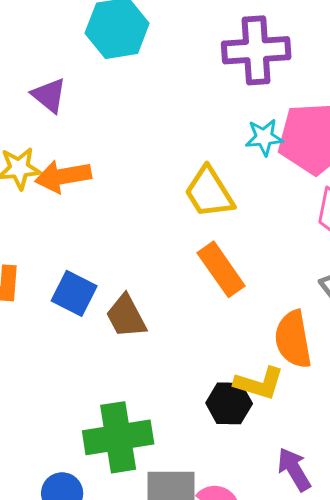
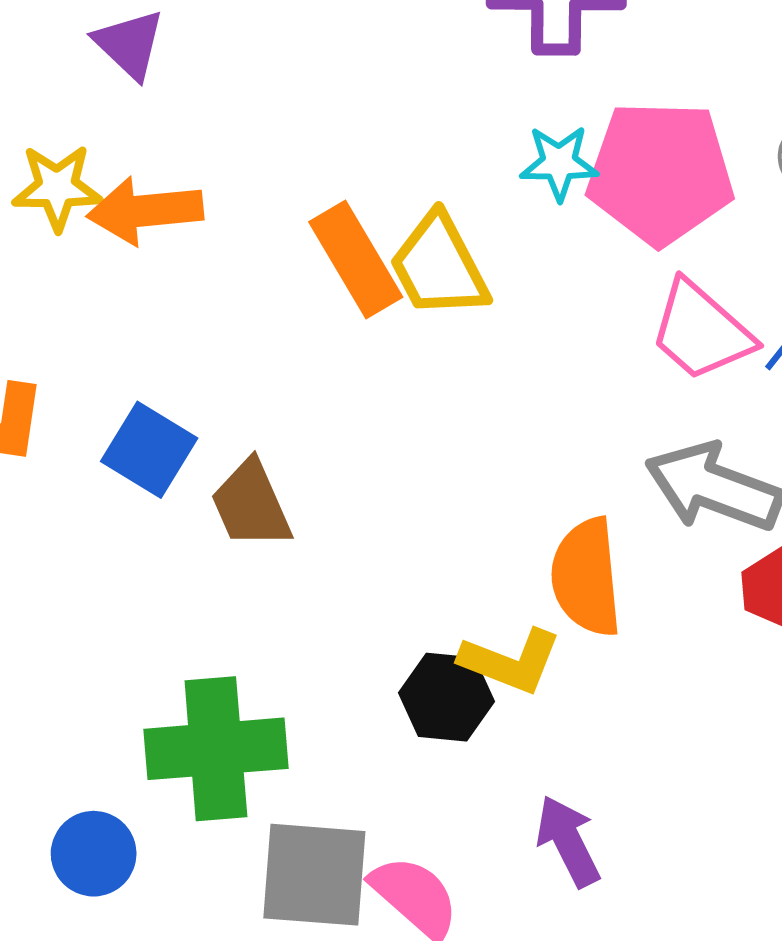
orange rectangle: (221, 269) -> (356, 260), moved

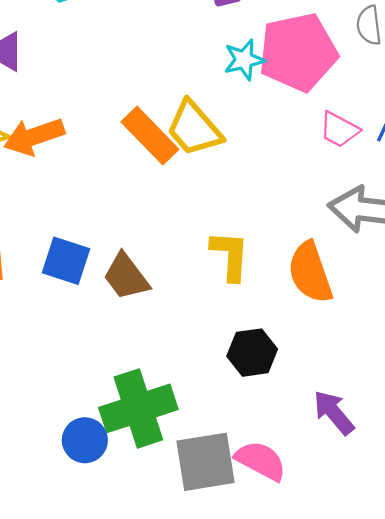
pink trapezoid: (701, 331) -> (339, 130), size x0.7
yellow L-shape: (510, 661) -> (230, 255), moved, turned -94
blue circle: (94, 854) -> (85, 440), moved

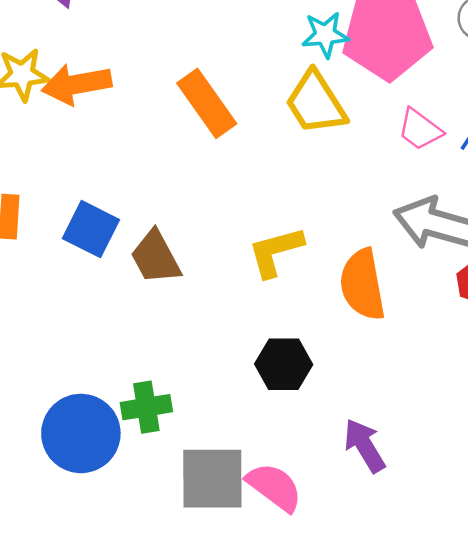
yellow trapezoid: (194, 129) -> (316, 103), moved
yellow L-shape: (230, 255) -> (276, 252), turned -118
green cross: (138, 408) -> (146, 407), size x0.6
blue circle: (85, 440) -> (81, 433), size x1.5

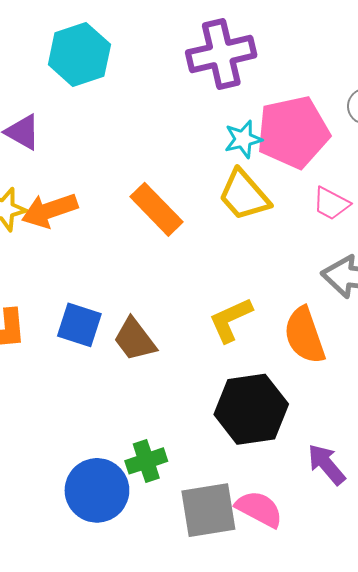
black hexagon: (284, 364) -> (251, 409), size x1.6

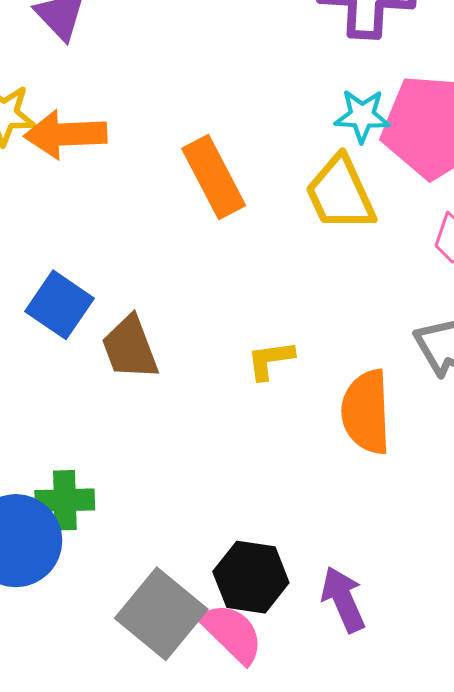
yellow L-shape: (231, 320) -> (270, 360), size x0.7
black hexagon: (251, 409) -> (251, 577), moved, size x0.7
green cross: (146, 461) -> (65, 500), moved
gray square: (208, 510) -> (161, 614), turned 32

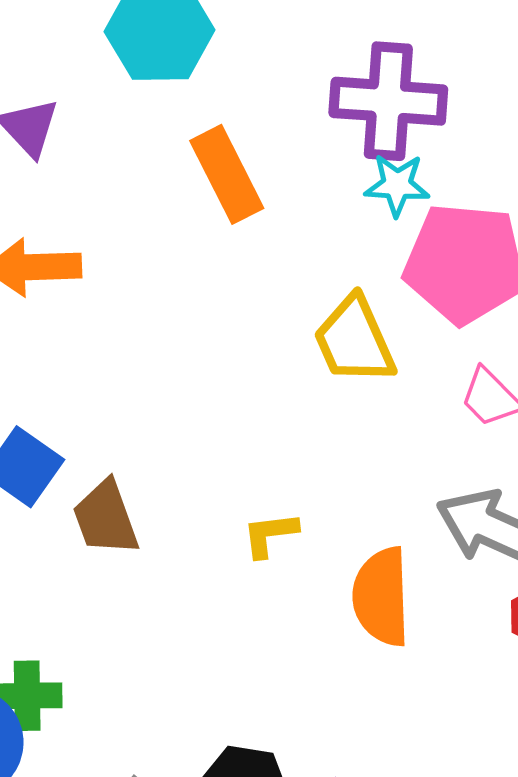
cyan star: (362, 116) -> (397, 185), moved
orange rectangle: (214, 177) -> (227, 174), moved

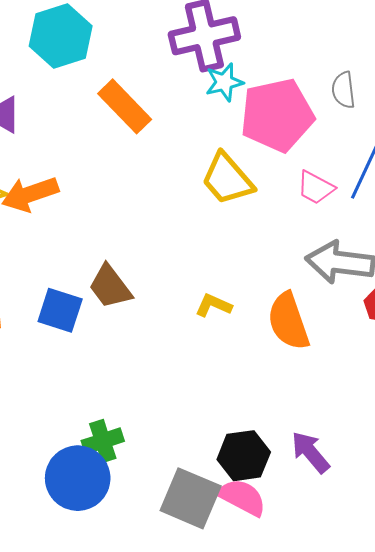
brown trapezoid: (106, 518) -> (110, 287), moved
yellow L-shape: (270, 534) -> (213, 305), turned 48

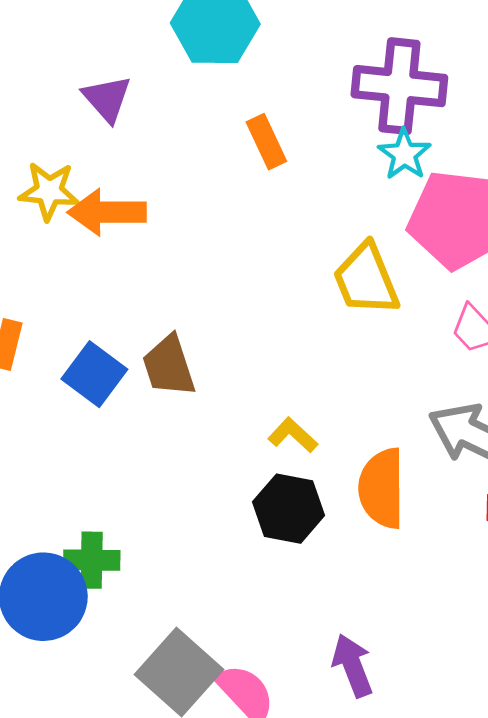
cyan star: (224, 82) -> (404, 154), turned 30
orange rectangle: (125, 106) -> (266, 142), size x0.7
black hexagon: (244, 456) -> (289, 509), moved

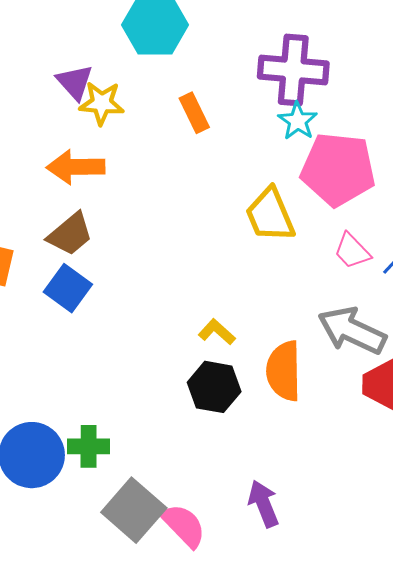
yellow star: (49, 191) -> (102, 103), moved
brown trapezoid: (169, 366) -> (70, 234), moved, turned -111
green cross: (92, 560) -> (89, 446), moved

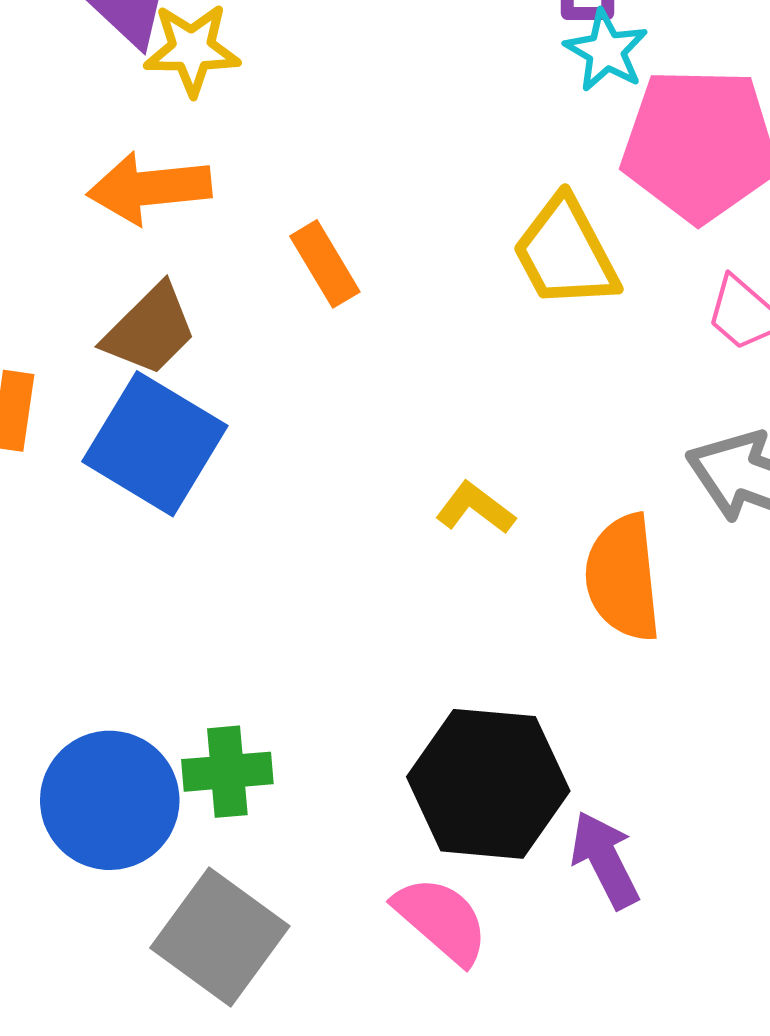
orange rectangle: (194, 113) -> (325, 264), moved
blue square: (68, 288) -> (155, 444), size x1.4
black hexagon: (214, 387) -> (488, 784), moved, size x1.4
gray square: (134, 510) -> (220, 937), moved

